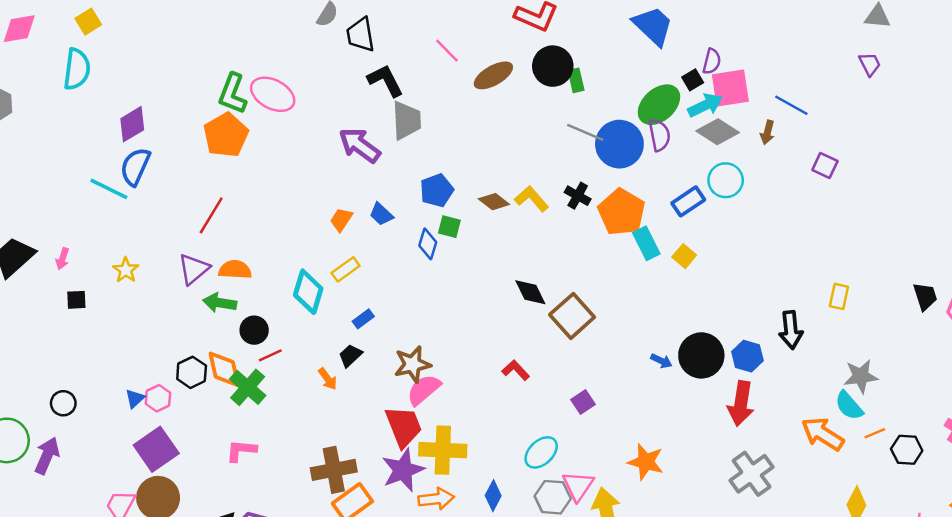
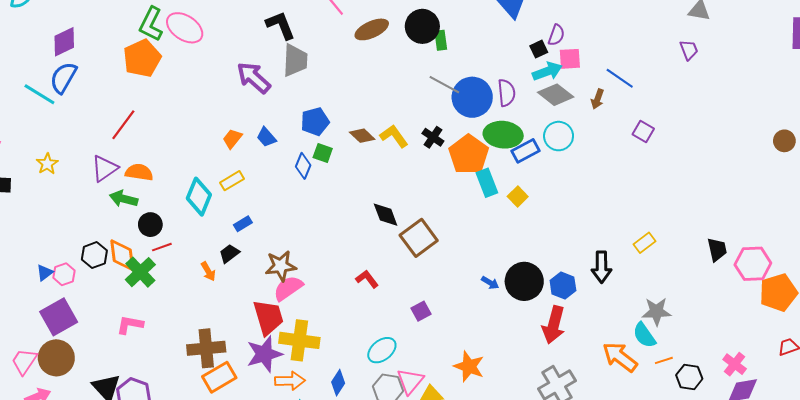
pink square: (730, 88) -> (570, 59), size x0.7
green ellipse: (659, 105) -> (503, 135), moved, turned 42
yellow rectangle: (839, 296) -> (645, 243), turned 35

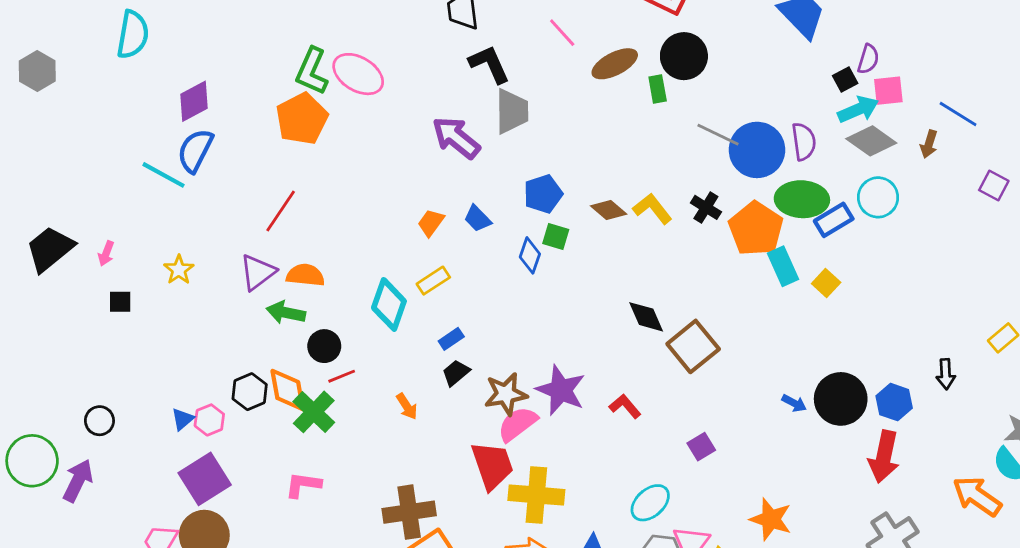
green rectangle: (441, 40) -> (658, 89), moved
black trapezoid: (229, 254) -> (456, 373), moved
black arrow: (601, 267) -> (946, 374), size x0.7
purple star: (264, 354) -> (561, 390), moved, turned -30

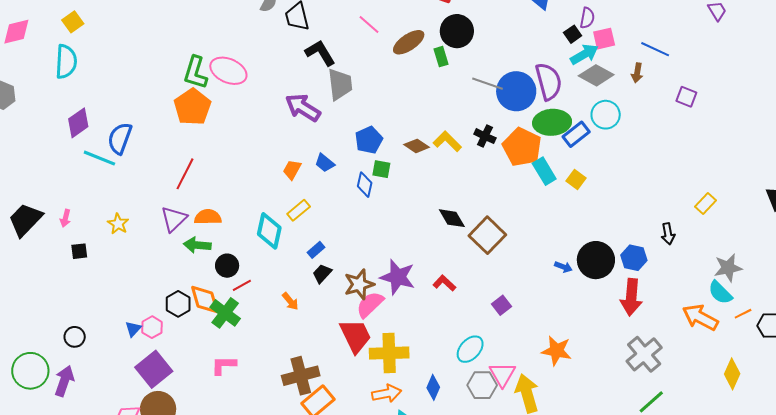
purple diamond: (194, 101) -> (78, 123), moved
purple semicircle: (804, 142) -> (549, 81), size x1.4

